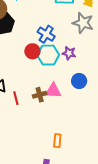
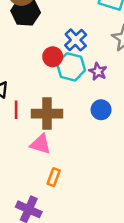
pink triangle: (53, 91) -> (41, 144), moved
brown cross: (40, 95) -> (47, 114), size x1.6

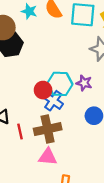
blue cross: (76, 40) -> (53, 101), moved
red circle: (53, 57) -> (43, 90), moved

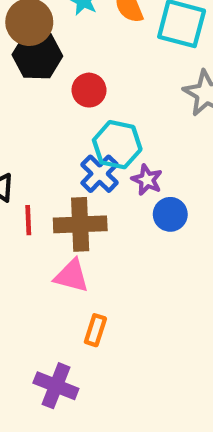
purple star: (84, 83) -> (147, 180), moved
red circle: (43, 90) -> (89, 90), moved

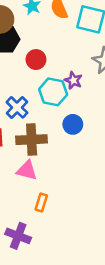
blue cross: (100, 174) -> (17, 107), moved
purple star: (147, 180) -> (73, 80), moved
blue circle: (170, 214) -> (73, 124), moved

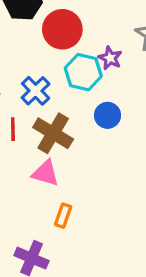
red circle: (36, 60) -> (62, 29), size x1.5
brown cross: (32, 140) -> (53, 133), turned 32

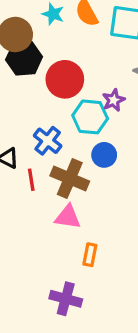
purple star: (110, 58) -> (114, 100), turned 30
blue circle: (107, 115) -> (104, 155), moved

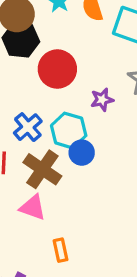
cyan hexagon: (90, 117) -> (69, 131), moved
orange rectangle: (90, 255) -> (61, 250), moved, turned -35

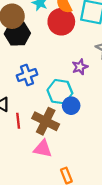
red circle: (57, 69) -> (61, 22), moved
blue cross: (28, 127) -> (27, 75), moved, turned 30

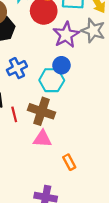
purple star: (80, 67) -> (66, 35), moved, size x1.6
blue circle: (71, 106) -> (61, 65), moved

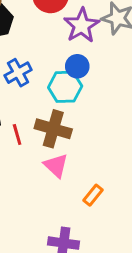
pink triangle: (42, 139) -> (56, 165), turned 42
orange rectangle: (69, 162) -> (93, 195), turned 70

